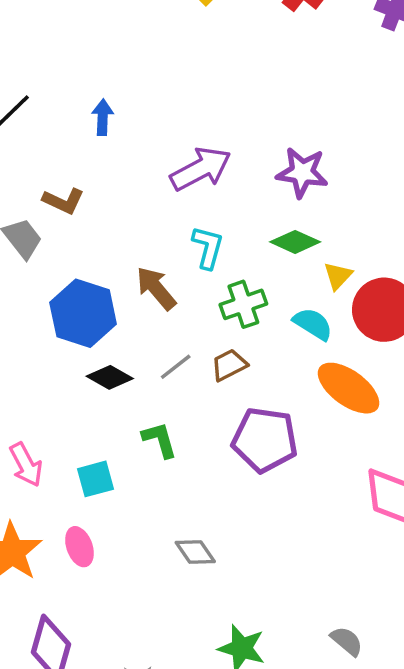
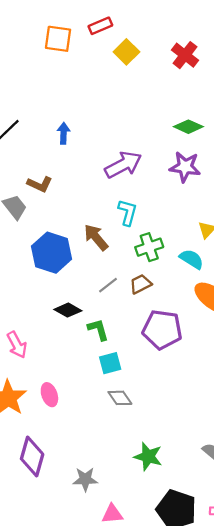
green diamond: (295, 242) -> (188, 127), moved
black diamond: (110, 377) -> (68, 310), moved
cyan square: (96, 479) -> (110, 363), moved

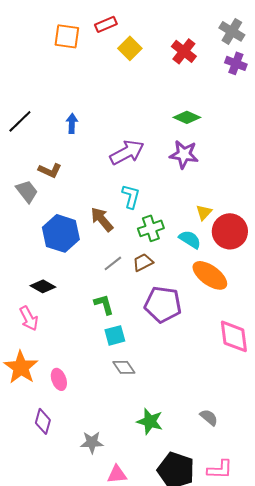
black diamond: (68, 310) -> (43, 286), moved
pink ellipse: (49, 395) -> (59, 379), moved
purple diamond: (32, 456) -> (43, 421), size x0.7

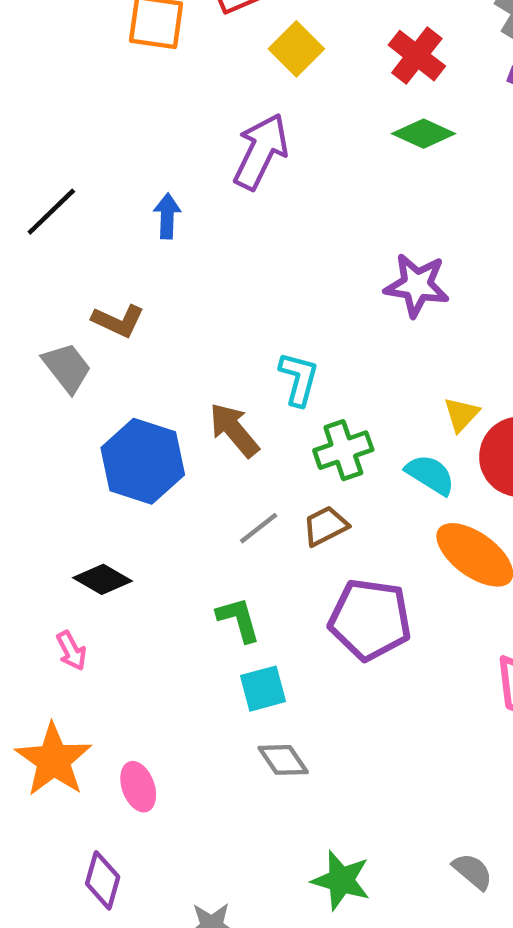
green diamond: (187, 117) -> (424, 134), moved
purple arrow: (127, 152) -> (261, 151), moved, turned -36
pink arrow: (29, 318) -> (71, 651), size x0.7

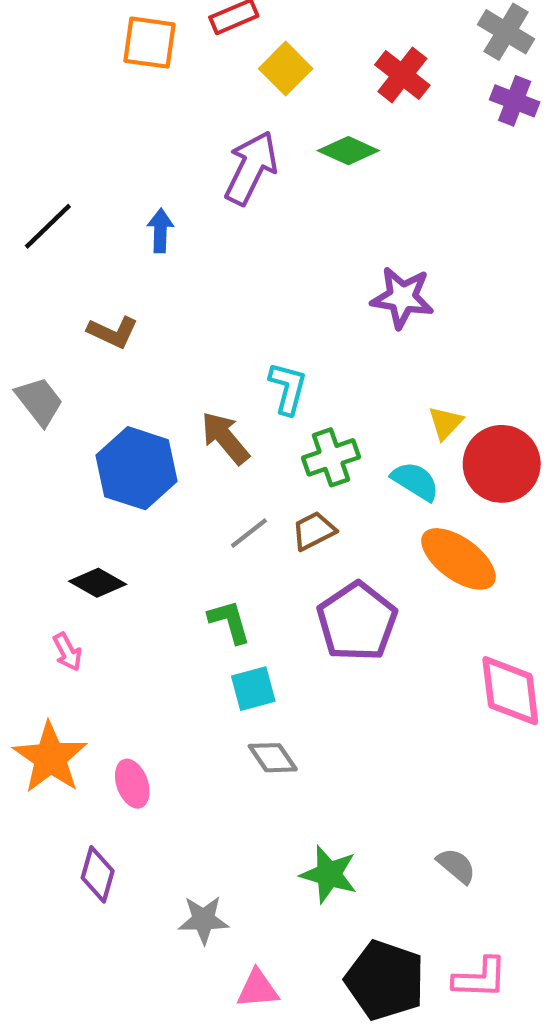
green diamond: (424, 134) -> (348, 151), moved
gray trapezoid: (67, 368) -> (39, 401), moved
purple pentagon: (370, 619) -> (357, 622), turned 30

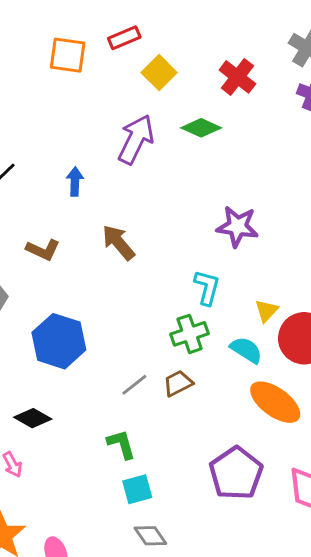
cyan L-shape: (288, 388) -> (207, 287), moved
brown arrow: (225, 438) -> (118, 242), moved
purple pentagon: (357, 622) -> (236, 473), moved

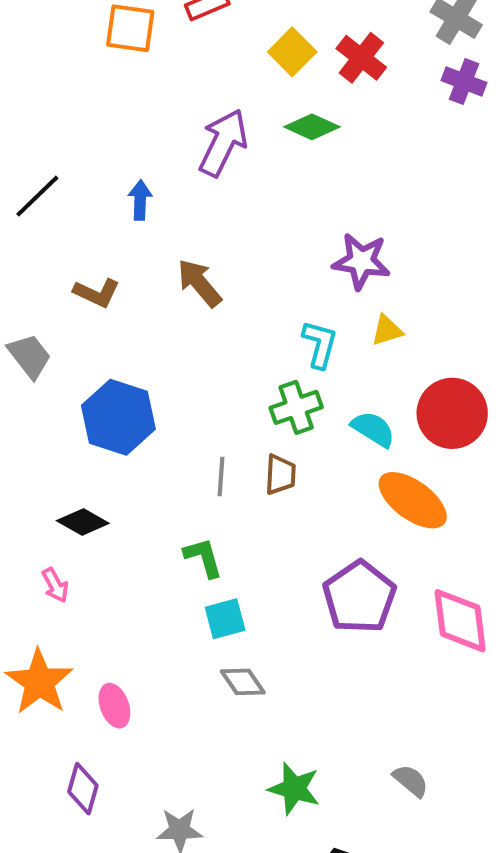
yellow square: (159, 73) -> (292, 52), moved
yellow triangle: (266, 311) -> (387, 330), moved, turned 30
brown trapezoid: (178, 383) -> (280, 475), turned 120
gray line: (134, 385) -> (221, 477), turned -48

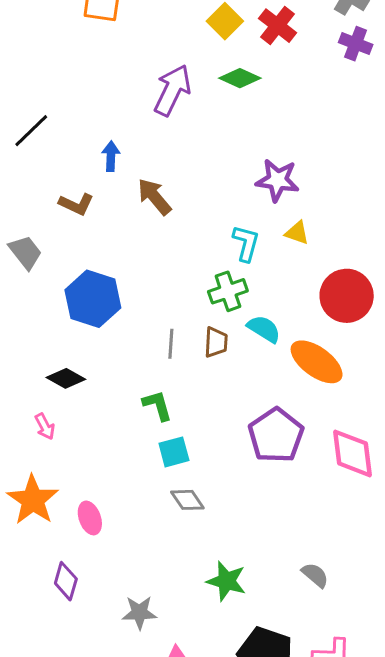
blue arrow: (140, 200) -> (111, 156), moved
yellow triangle: (387, 330) -> (297, 233), turned 36
cyan semicircle: (373, 429) -> (264, 329), moved

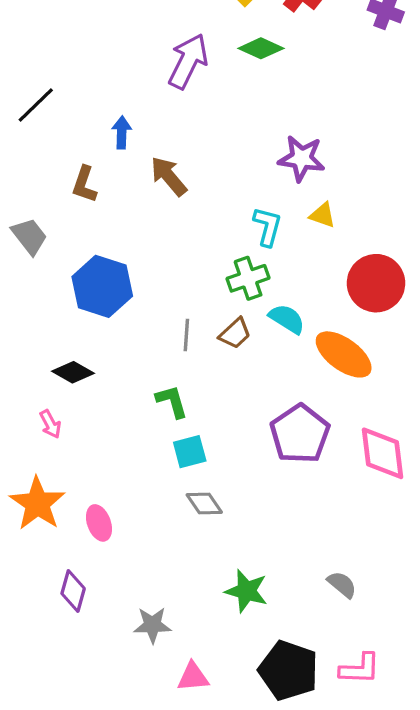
brown L-shape: (76, 204) -> (84, 184), turned 84
brown trapezoid: (216, 342) -> (235, 333), turned 44

